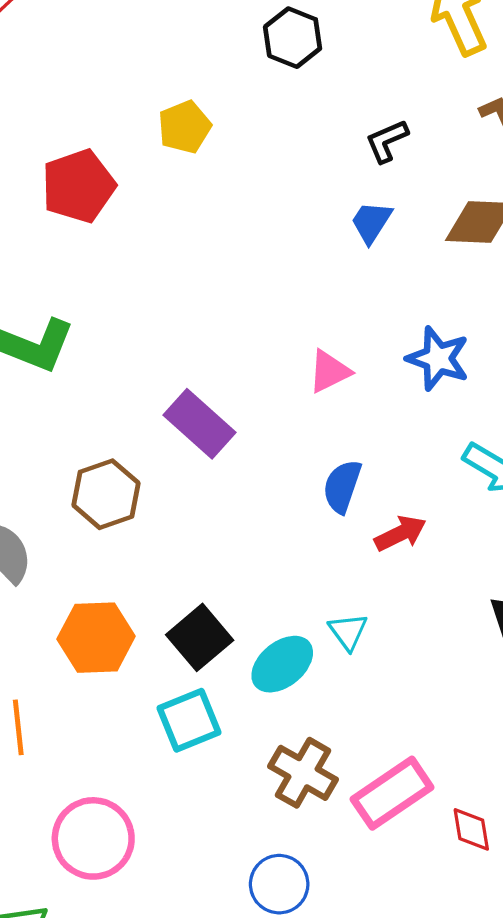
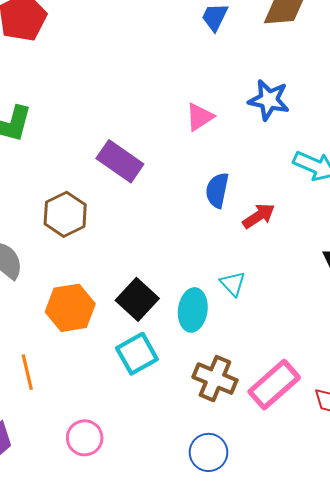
cyan ellipse: (282, 664) -> (193, 310), turned -36
pink circle: (93, 838) -> (85, 438), size x0.7

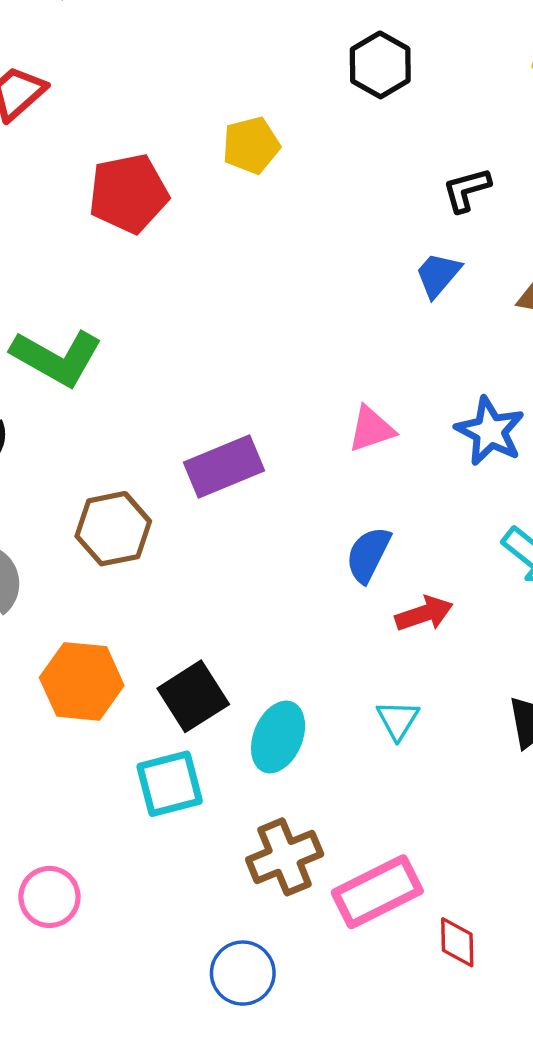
purple rectangle: (120, 161) -> (224, 467), turned -72
cyan triangle: (233, 284) -> (398, 720), moved
brown cross: (215, 379) -> (285, 857), turned 30

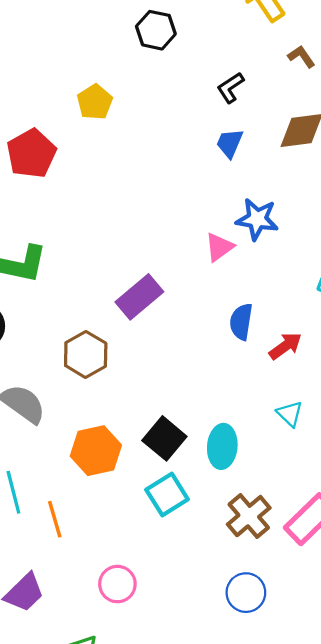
blue star: (490, 431) -> (257, 219), moved

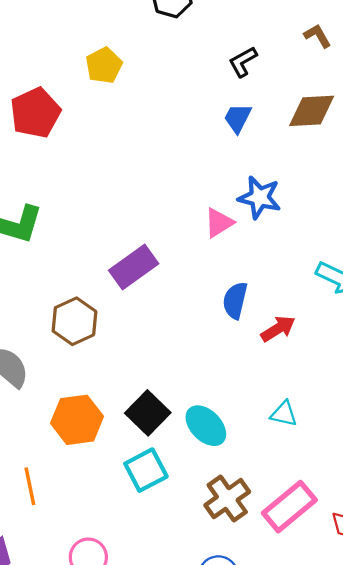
cyan triangle: (290, 414) -> (284, 414), moved, turned -36
cyan ellipse: (222, 446) -> (206, 426), turned -54

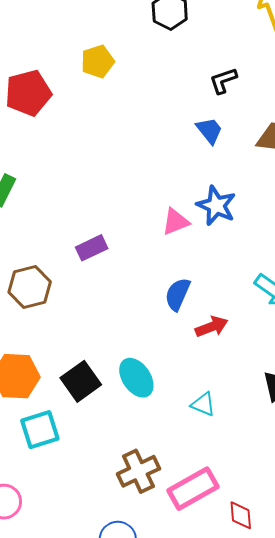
blue trapezoid: (238, 118) -> (209, 131), turned 104
purple rectangle: (134, 267) -> (92, 248), size x0.7
cyan ellipse: (206, 426) -> (136, 378), moved
cyan square: (146, 470) -> (40, 430), moved

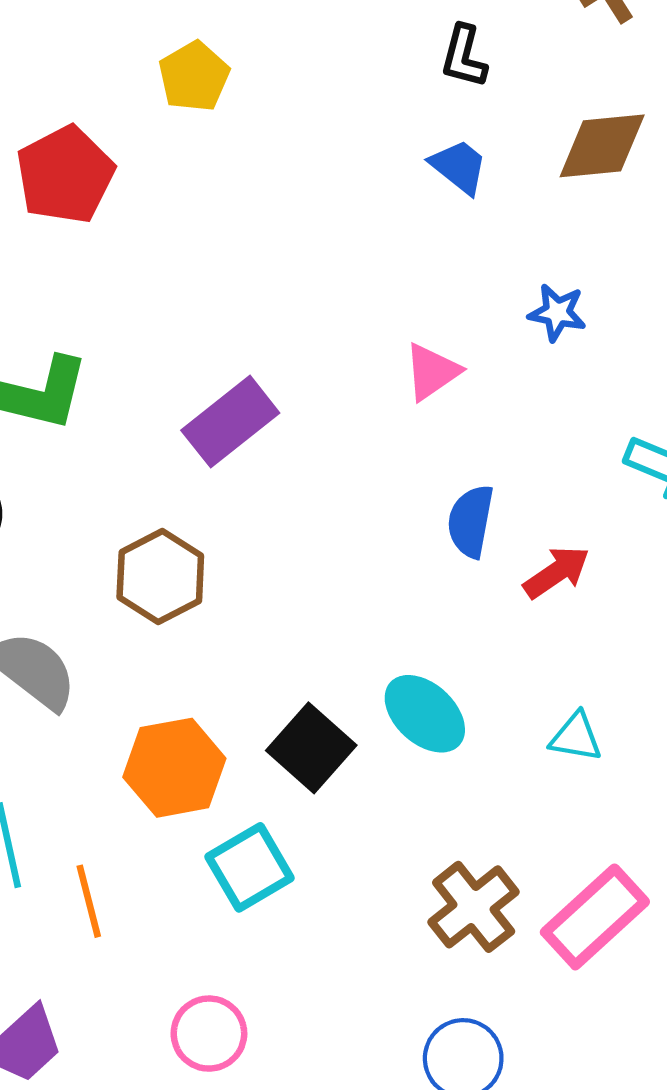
black L-shape: (223, 81) -> (464, 57), turned -44
blue star: (216, 206) -> (557, 313), moved, size x0.7
purple rectangle: (92, 248) -> (230, 422), moved, size x1.4

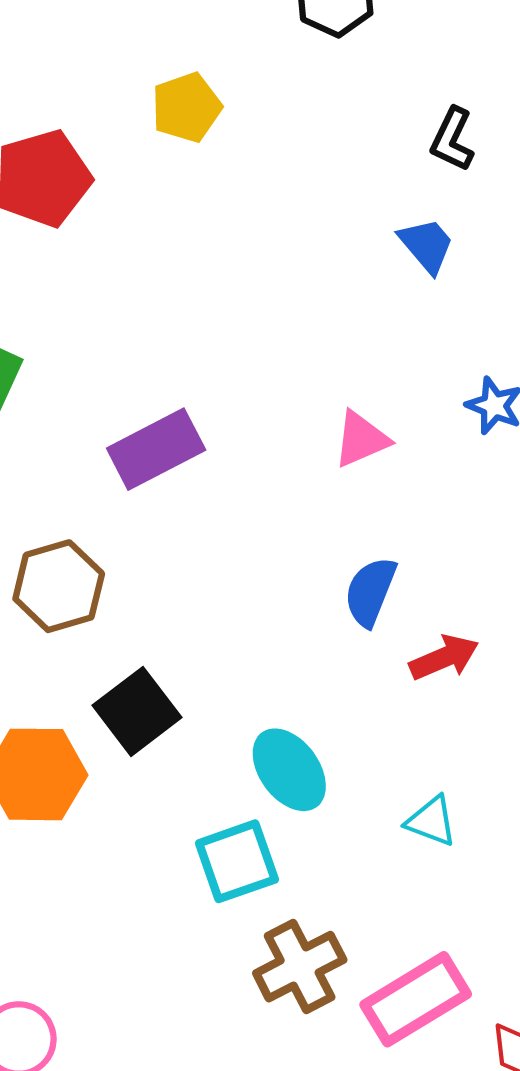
black square: (311, 748) -> (137, 711), moved
cyan square: (250, 867) -> (237, 861), moved

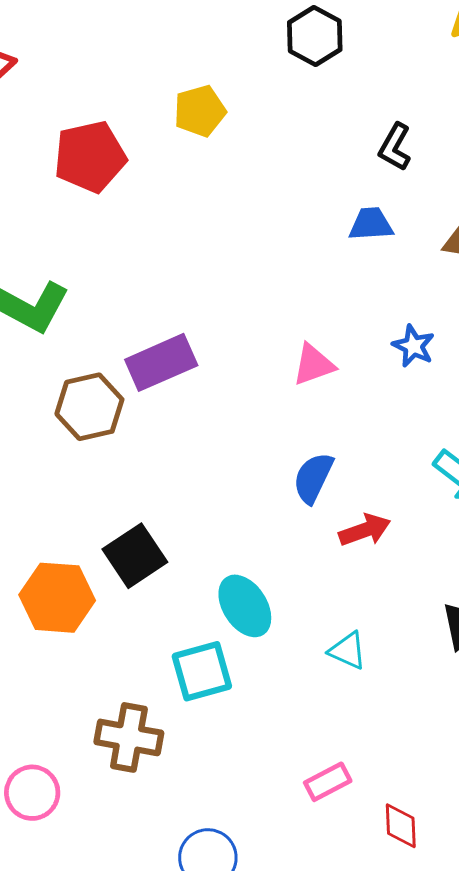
blue trapezoid: (426, 245) -> (371, 224), turned -57
brown hexagon: (59, 586) -> (89, 407), moved
brown cross: (300, 967) -> (129, 737), moved, turned 34
pink rectangle: (416, 999) -> (328, 782), size x0.6

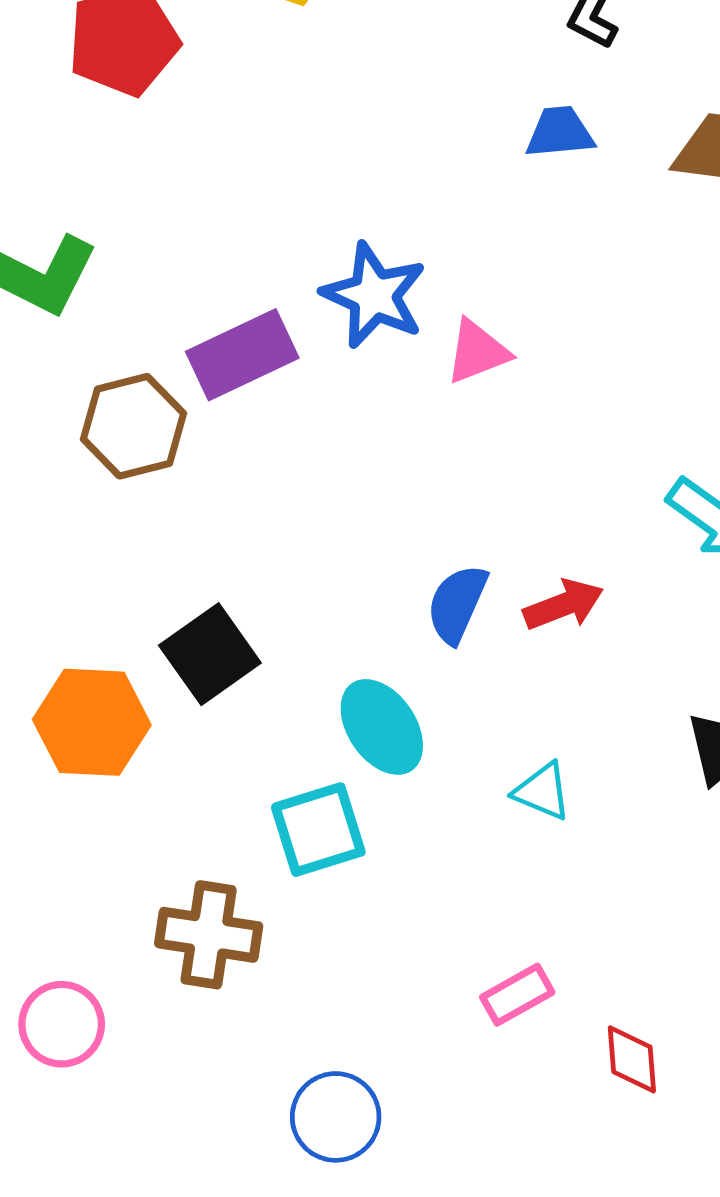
blue star: (413, 346) -> (374, 295), moved, size x1.6
blue semicircle: (313, 478) -> (457, 604), moved

